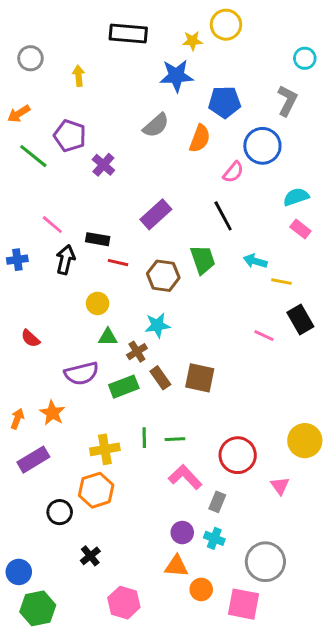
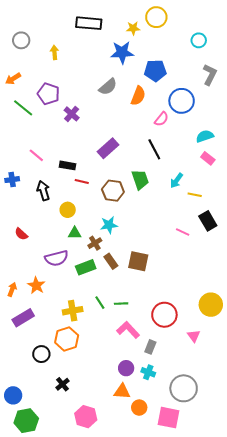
cyan circle: (305, 58) -> (199, 40), moved
gray L-shape: (287, 101) -> (210, 75), moved
black arrow: (65, 260) -> (43, 191), moved, turned -30
cyan arrow: (255, 261) -> (177, 181), turned -70
green line: (144, 438) -> (100, 303), turned -32

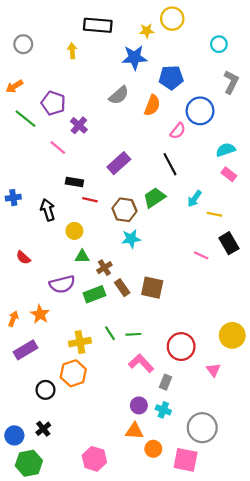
yellow arrow: (54, 52) -> (72, 51), moved
pink line: (36, 155) -> (58, 148), moved
green trapezoid: (140, 180) -> (154, 198), turned -105
cyan star: (109, 225) -> (131, 239), moved
black cross: (63, 384) -> (43, 429), moved

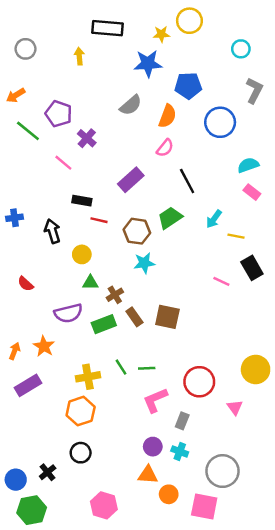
pink semicircle: (178, 131) -> (165, 148), moved
pink L-shape: (141, 363) -> (155, 400), turned -70
black circle: (45, 390) -> (81, 453), moved

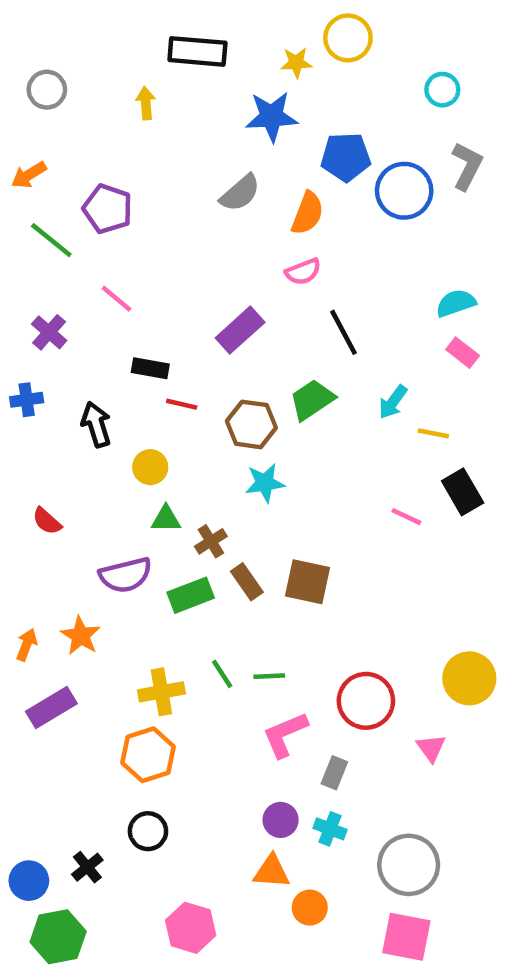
blue circle: (220, 122) -> (404, 191), moved
purple cross: (87, 138) -> (49, 332), moved
pink semicircle: (165, 148) -> (303, 272), turned 30
pink square: (204, 507) -> (406, 937), moved

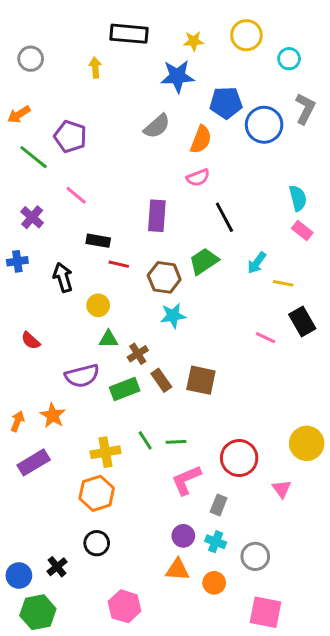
yellow circle: (348, 38) -> (246, 35), moved
cyan semicircle: (456, 303) -> (298, 198), turned 95
purple rectangle: (240, 330) -> (157, 216), turned -44
gray circle: (409, 865) -> (255, 556), moved, size x0.7
orange circle: (310, 908) -> (214, 583), moved

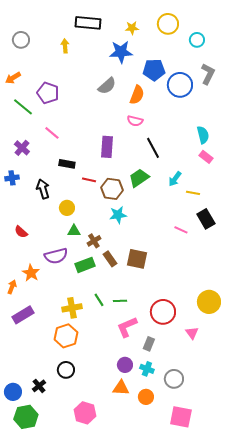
pink semicircle: (198, 178) -> (135, 121), turned 35
red line: (119, 264) -> (89, 180), moved
orange star: (53, 415) -> (31, 273), moved

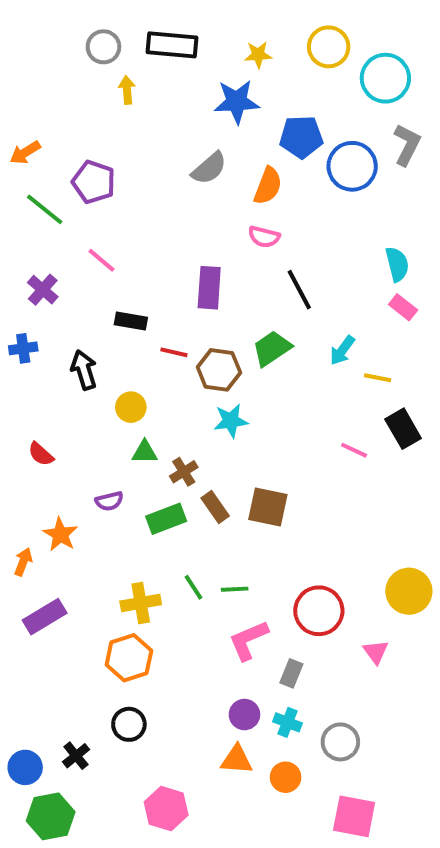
gray circle: (21, 40) -> (103, 47), moved
cyan circle: (197, 40) -> (385, 78), size x1.6
purple semicircle: (56, 256) -> (109, 501), size x0.6

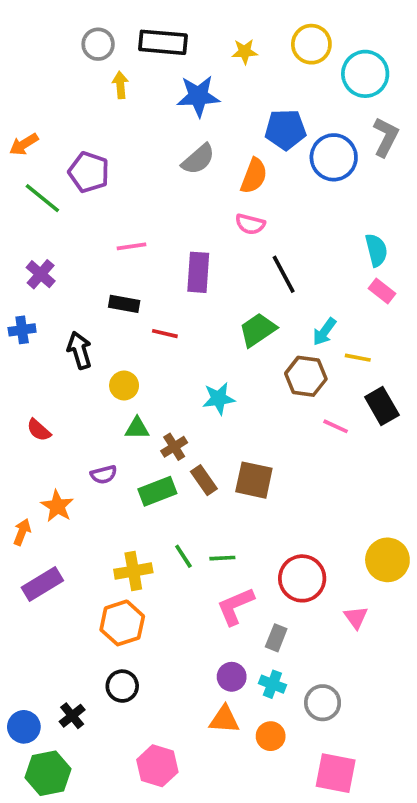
blue star: (237, 102) -> (198, 96), moved
pink line: (101, 260) -> (131, 246), moved, turned -48
brown hexagon: (219, 370) -> (306, 376), moved

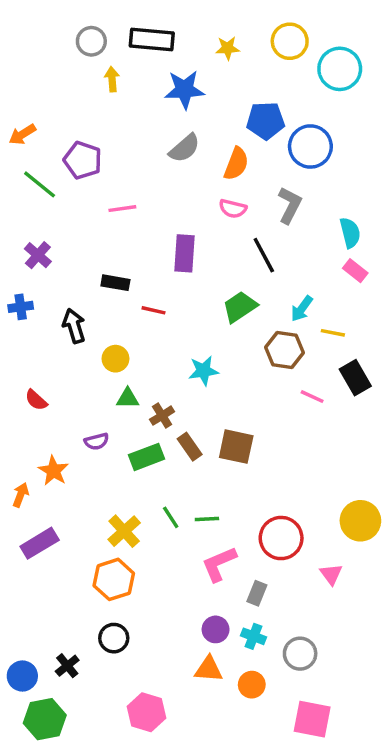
gray L-shape: (386, 137) -> (290, 205), moved
pink line: (131, 246) -> (122, 209), moved
yellow cross: (133, 571) -> (124, 531), turned -32

